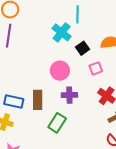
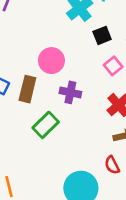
pink square: (96, 68) -> (113, 66), turned -32
pink circle: (60, 71) -> (51, 61), moved

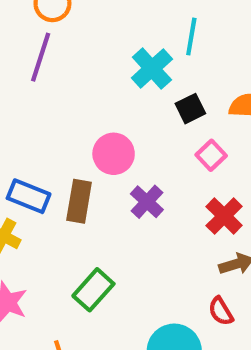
purple cross: (70, 92) -> (147, 202), turned 35
green rectangle: (46, 125) -> (93, 290), moved

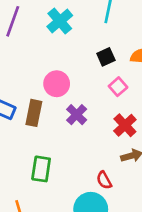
cyan cross: (152, 69) -> (60, 21), moved
green rectangle: (93, 290) -> (41, 169), turned -35
red semicircle: (221, 311) -> (104, 180), moved

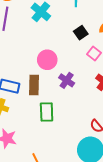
green rectangle: (41, 169) -> (47, 112), moved

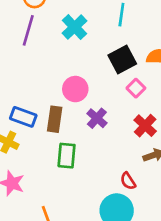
black square: (81, 33) -> (122, 59), size x1.5

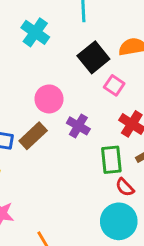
brown rectangle: (55, 119) -> (33, 136), turned 50
green rectangle: (67, 156) -> (111, 160), moved

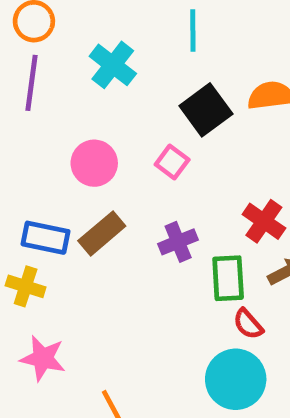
pink square: (114, 85) -> (172, 162), moved
pink circle: (49, 99) -> (94, 163), moved
purple cross: (78, 126) -> (178, 242), moved, turned 35

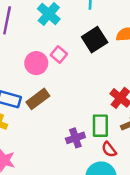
pink square: (172, 162) -> (59, 54), moved
purple cross: (178, 242) -> (75, 138), moved

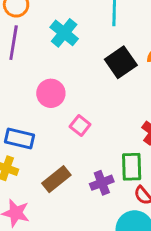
pink square: (59, 54) -> (80, 125), moved
brown rectangle: (38, 99) -> (56, 179), moved

